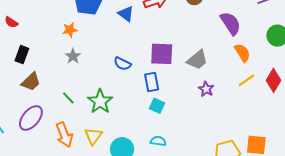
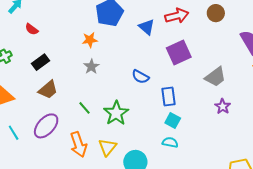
purple square: (162, 54) -> (179, 53), moved, turned -30
black rectangle: (22, 55) -> (40, 62), turned 30
cyan semicircle: (158, 141) -> (170, 142), moved

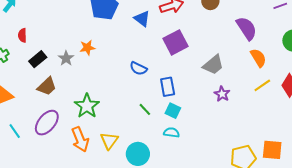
red semicircle: (32, 29) -> (22, 35), moved, turned 56
orange star: (90, 40) -> (87, 48), moved
gray star: (91, 66) -> (66, 58), moved
green line: (85, 108) -> (145, 109), moved
green star: (116, 113) -> (87, 106), moved

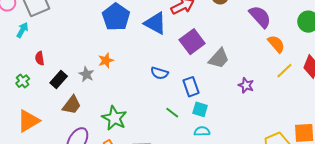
blue triangle: (142, 19) -> (155, 23), size x1.4
gray trapezoid: (213, 65) -> (219, 58), moved

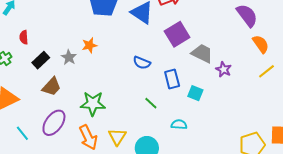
gray trapezoid: (219, 58) -> (202, 53), turned -110
purple star: (246, 85) -> (224, 69), moved
cyan square: (200, 109) -> (195, 93), moved
green star: (114, 118) -> (93, 104), turned -30

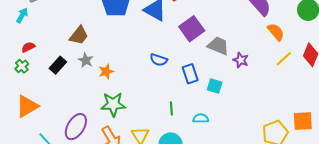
red semicircle: (24, 37) -> (28, 47), moved, turned 72
orange star: (89, 45) -> (106, 72), moved
brown trapezoid: (52, 87) -> (79, 35), moved
green line: (151, 103) -> (171, 108), moved, turned 48

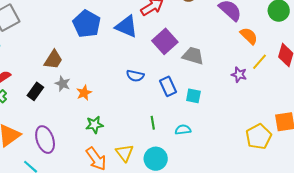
purple star: (241, 60) -> (239, 75), moved
green star: (113, 104) -> (94, 125), size x0.7
purple ellipse: (76, 127) -> (45, 140), moved, turned -44

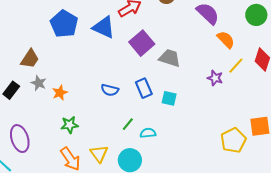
blue semicircle: (135, 76) -> (110, 90), moved
green line: (153, 123) -> (128, 124), turned 48
cyan semicircle: (183, 130) -> (148, 133), moved

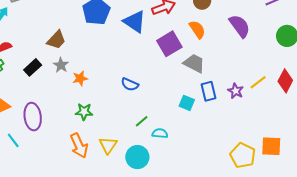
orange semicircle: (226, 40) -> (197, 29), moved
blue rectangle: (144, 88) -> (209, 91), moved
yellow pentagon: (233, 140) -> (243, 155), turned -30

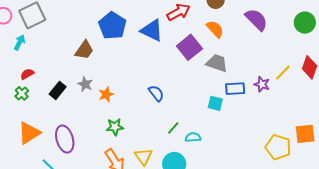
brown trapezoid: (56, 40) -> (84, 50), moved
blue semicircle: (130, 84) -> (156, 93), turned -144
blue rectangle: (209, 91) -> (235, 89), turned -72

